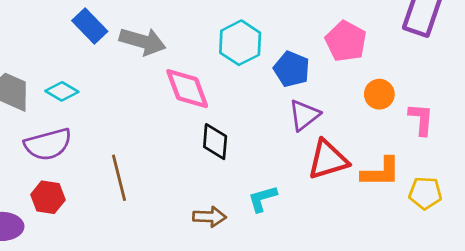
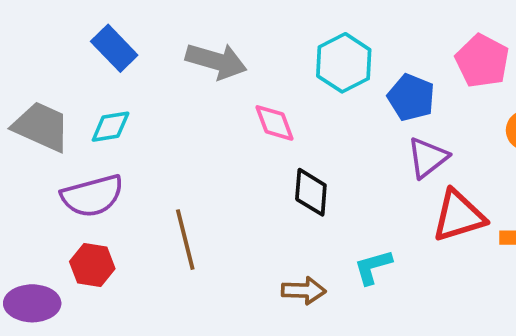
blue rectangle: (90, 26) -> (114, 48), moved
pink diamond: (187, 89) -> (275, 123), size x0.7
cyan diamond: (62, 91) -> (111, 127), turned -40

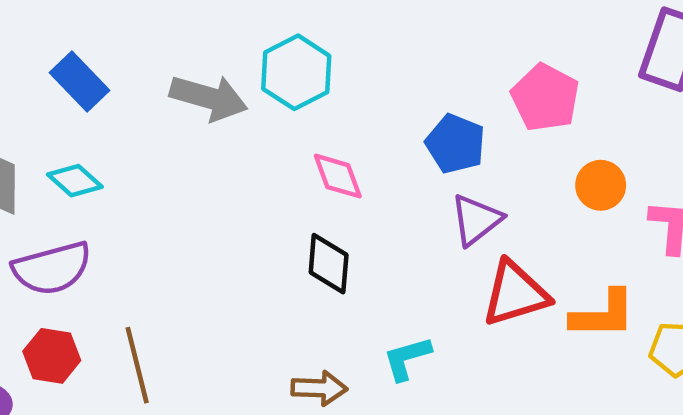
cyan hexagon: (344, 63) -> (296, 72), moved
pink diamond: (275, 123) -> (338, 176), moved
cyan diamond: (111, 127) -> (75, 181), turned 51
brown line: (185, 240) -> (137, 365), moved

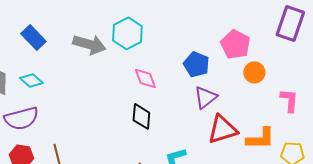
orange circle: (601, 185) -> (254, 72), moved

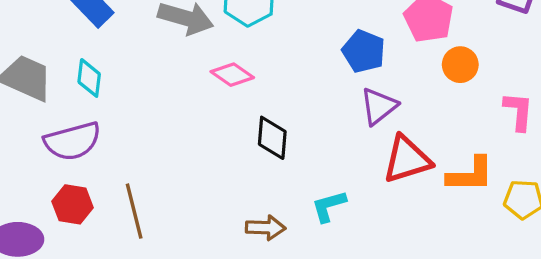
pink diamond: (145, 78) -> (232, 75), moved, turned -35
cyan diamond: (31, 80) -> (89, 78), turned 55

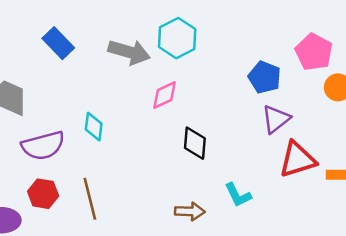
pink diamond: (232, 75) -> (165, 95), turned -60
cyan diamond: (89, 78) -> (94, 127), moved
cyan L-shape: (329, 206) -> (238, 195), turned -100

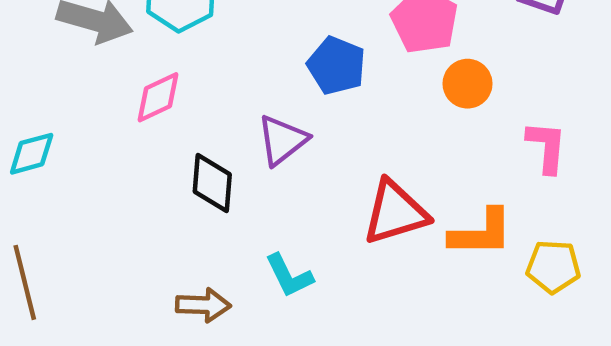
purple triangle: (276, 119) -> (282, 140), moved
cyan diamond: (94, 127) -> (32, 154), turned 68

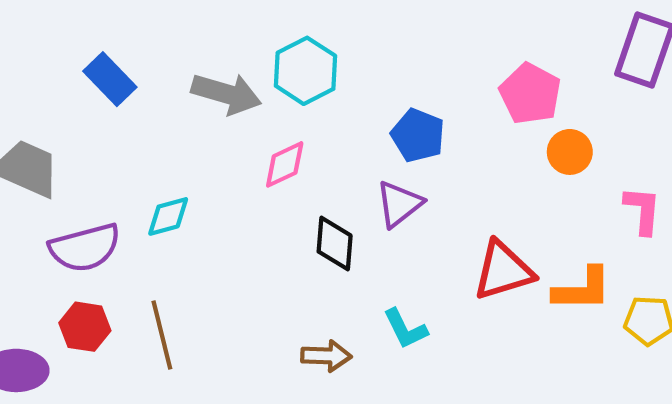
blue pentagon: (336, 66) -> (418, 135), moved

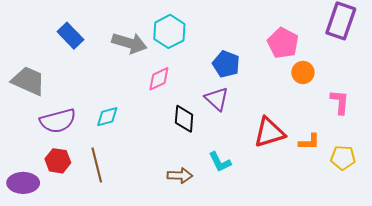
purple triangle: (399, 204) -> (217, 99), turned -40
cyan diamond: (168, 216) -> (107, 117), moved
orange L-shape: (582, 289) -> (309, 142), size x0.7

